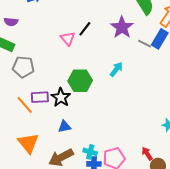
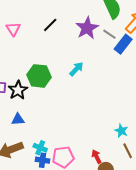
pink triangle: (68, 39) -> (13, 29), moved
gray line: (145, 44) -> (109, 34), moved

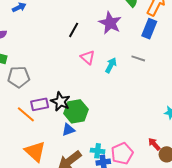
pink triangle: (13, 29) -> (88, 57), moved
gray line: (109, 34) -> (138, 58), moved
green hexagon: (39, 76) -> (76, 111), moved

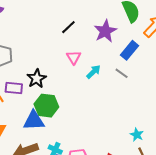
blue rectangle: (149, 29) -> (129, 50), moved
black star: (60, 101) -> (37, 79), moved
blue triangle: (68, 130) -> (34, 121), size x1.6

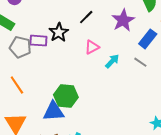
pink triangle: (74, 57) -> (92, 47), turned 35
black star: (37, 79) -> (59, 32), moved
purple rectangle: (14, 88) -> (38, 41), moved

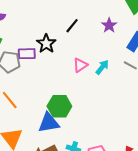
purple star: (123, 20) -> (109, 25), size x0.7
pink triangle: (92, 47) -> (80, 65), moved

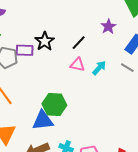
black line: (72, 26) -> (79, 43), moved
pink triangle: (80, 65) -> (77, 65), turned 42

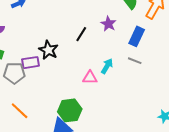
black line: (79, 43) -> (81, 34), moved
pink triangle: (77, 65) -> (90, 78), moved

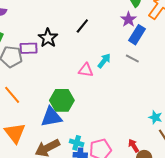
purple star: (108, 24) -> (129, 19), moved

